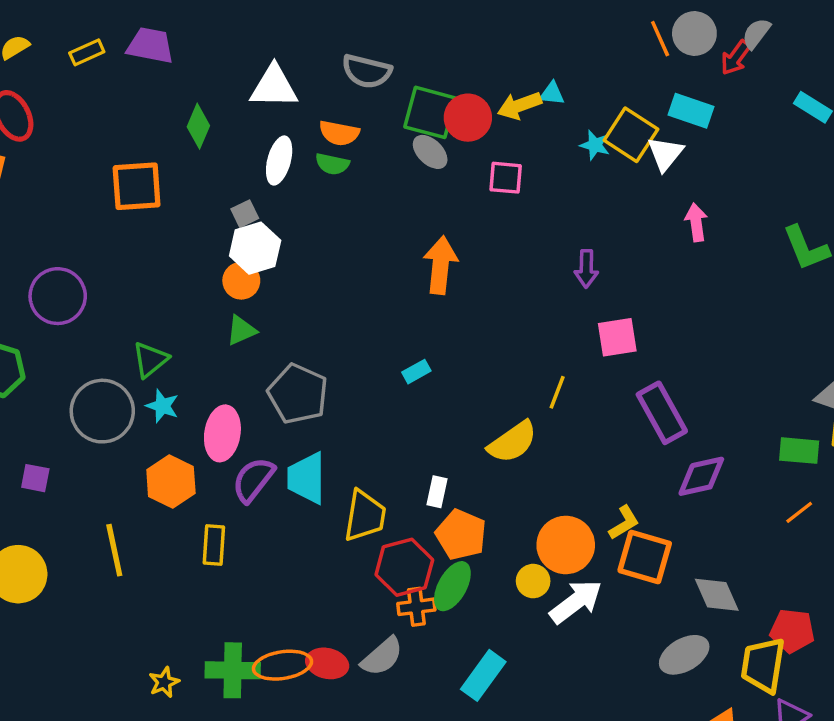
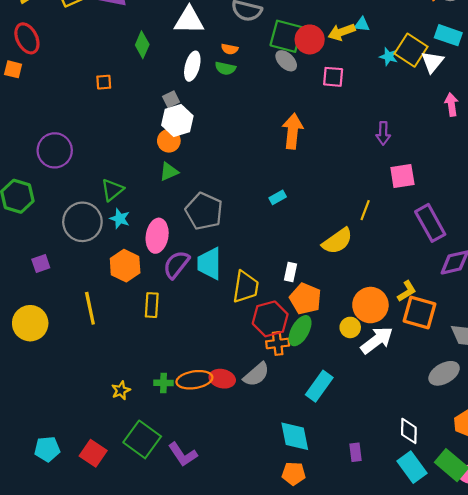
orange semicircle: (339, 133) -> (230, 49), size x0.7
orange square: (137, 186) -> (104, 82), size x0.5
purple square: (35, 478) -> (41, 263), turned -30
green cross: (233, 670) -> (164, 383), size x0.6

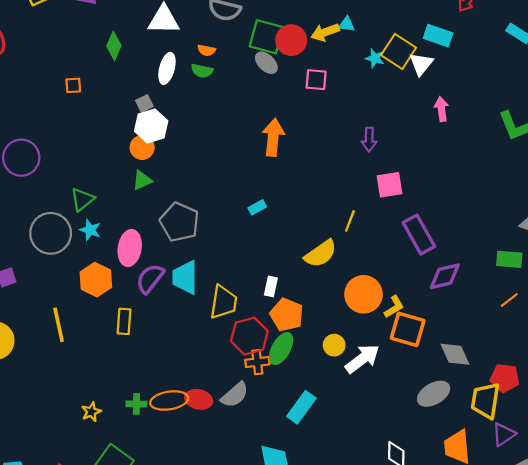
orange circle: (370, 305) -> (364, 294), moved

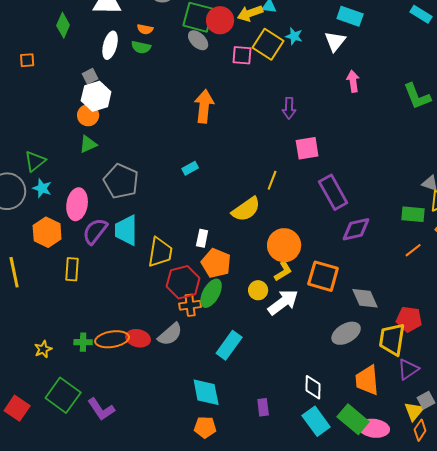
yellow square: (399, 51) -> (268, 44), moved
yellow L-shape: (394, 307) -> (283, 271), moved

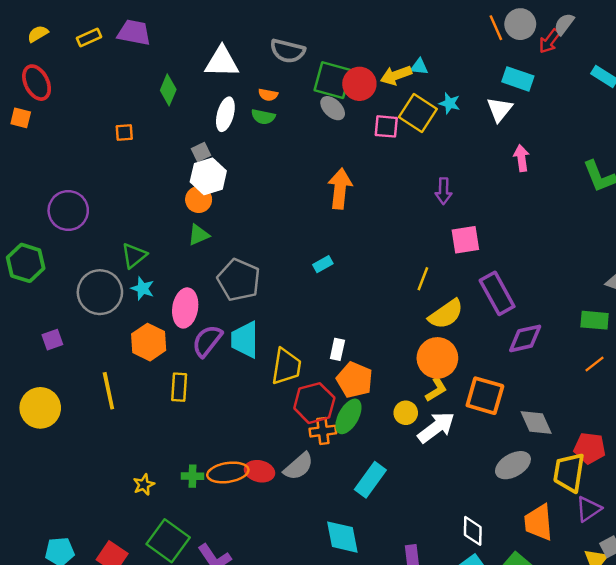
yellow semicircle: (246, 209) -> (446, 314), moved

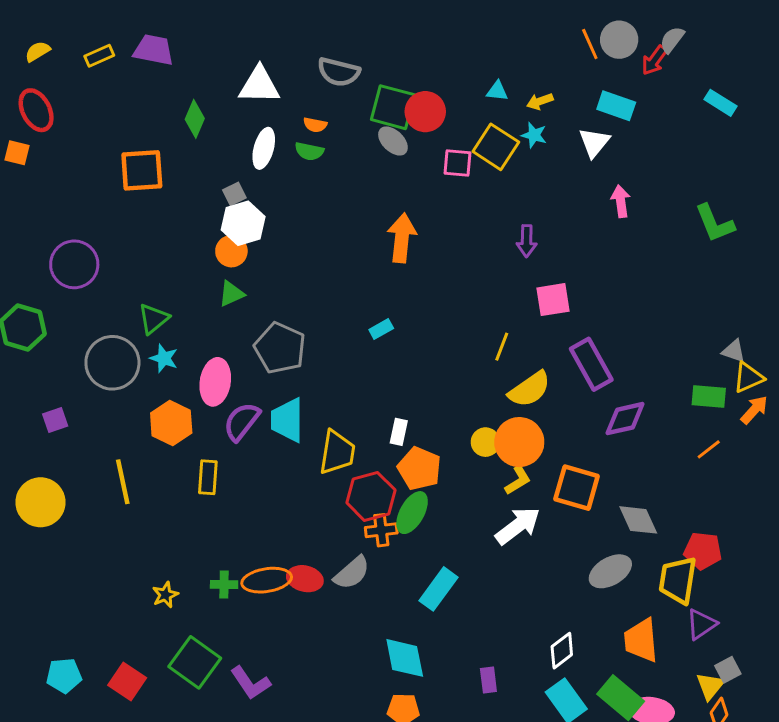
yellow arrow: (396, 75) -> (540, 101), moved, size x0.7
orange square: (124, 133) -> (142, 170), size x2.0
yellow circle: (406, 413) -> (485, 442), moved
white diamond: (473, 531) -> (562, 651), turned 52

